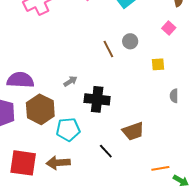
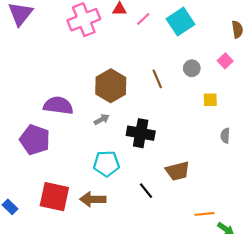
gray circle: (130, 41) -> (192, 68), moved
gray arrow: (70, 81) -> (102, 119), moved
brown hexagon: (40, 109) -> (111, 86), moved

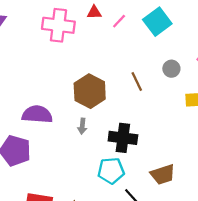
pink cross: (84, 20) -> (58, 25), turned 32
gray arrow: (102, 119) -> (82, 126), turned 128
cyan pentagon: (106, 164) -> (111, 171), moved

